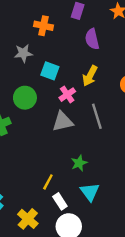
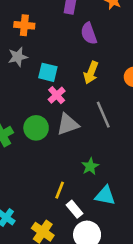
orange cross: (43, 26) -> (24, 25), moved
pink cross: (67, 95) -> (57, 95), moved
green circle: (25, 98) -> (36, 128), moved
cyan triangle: (90, 192) -> (105, 196), turned -36

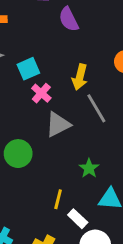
cyan square: (48, 72) -> (28, 69), turned -30
yellow arrow: (91, 73) -> (80, 77), moved
green circle: (36, 128) -> (18, 154), moved

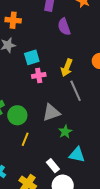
pink cross: (41, 93) -> (39, 75), turned 32
gray triangle: (58, 124) -> (51, 113), moved
yellow line: (58, 199) -> (25, 139), moved

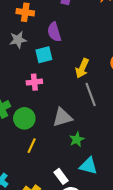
purple semicircle: (64, 27) -> (54, 32), moved
pink cross: (39, 75) -> (34, 82), moved

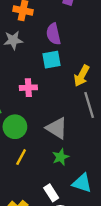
cyan square: (44, 55) -> (52, 60), moved
gray triangle: (62, 117) -> (57, 128), turned 45
green star: (77, 139) -> (61, 157), moved

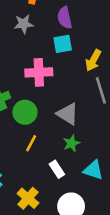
pink cross: (28, 88) -> (39, 72), size x1.5
white rectangle: (51, 193) -> (57, 169), moved

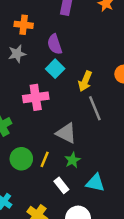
cyan square: (63, 44) -> (55, 69), turned -30
green circle: (25, 112) -> (21, 159), moved
yellow line: (31, 143) -> (45, 159), moved

